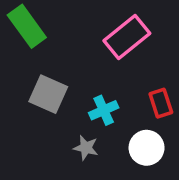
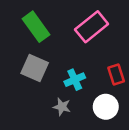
green rectangle: (27, 26) -> (36, 27), moved

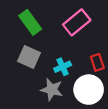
gray star: (62, 107) -> (52, 90), size x1.5
white circle: (106, 107) -> (89, 90), size x1.4

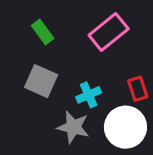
green rectangle: (30, 22) -> (43, 32), size x0.7

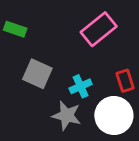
green rectangle: (43, 32) -> (15, 29), moved, turned -35

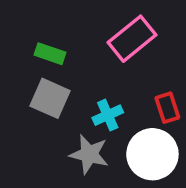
green rectangle: (15, 29) -> (50, 54), moved

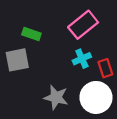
gray square: (50, 98) -> (17, 60), moved, turned -35
cyan cross: (108, 115) -> (82, 59), moved

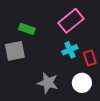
white circle: (96, 97) -> (82, 83), size x0.7

